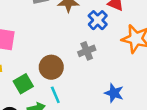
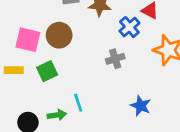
brown circle: (51, 67) -> (59, 35), moved
green square: (23, 84) -> (47, 71), moved

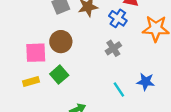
cyan line: (78, 103) -> (119, 89), moved

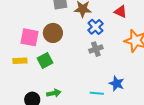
blue cross: (118, 18) -> (95, 27), moved
cyan line: (119, 89) -> (97, 93), moved, turned -64

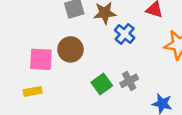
gray cross: (96, 49) -> (129, 81), moved
green square: (45, 60) -> (102, 84), moved

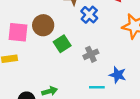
green square: (102, 84) -> (62, 44), moved

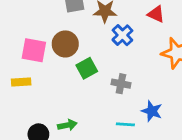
gray cross: (91, 54) -> (121, 84), turned 32

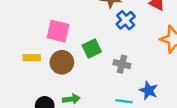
brown circle: (65, 44) -> (62, 62), moved
pink square: (34, 50) -> (58, 31), moved

